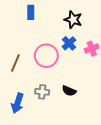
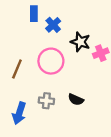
black star: (73, 20) -> (80, 42), moved
blue cross: (69, 43) -> (53, 25), moved

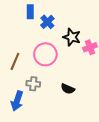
gray cross: (46, 101) -> (33, 84), moved

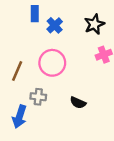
black star: (72, 37) -> (94, 24), moved, turned 30

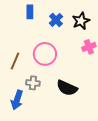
blue cross: (55, 25) -> (56, 20), moved
black semicircle: (78, 103) -> (67, 88), size x1.5

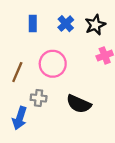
blue rectangle: (30, 12) -> (33, 24), moved

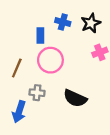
blue rectangle: (33, 24) -> (40, 35), moved
blue cross: (66, 24) -> (63, 22), turned -32

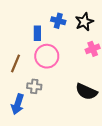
black semicircle: (75, 98) -> (86, 92), moved

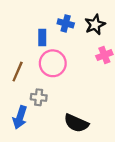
black semicircle: (86, 92) -> (76, 123), moved

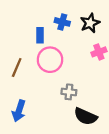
gray cross: (39, 97) -> (69, 92), moved
black semicircle: (76, 123) -> (86, 116), moved

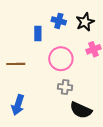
pink circle: (50, 60) -> (61, 59), moved
brown line: (17, 67) -> (16, 64), turned 66

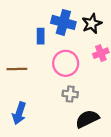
blue cross: (59, 21) -> (63, 22), size x1.5
black semicircle: (81, 110) -> (87, 119), turned 130

